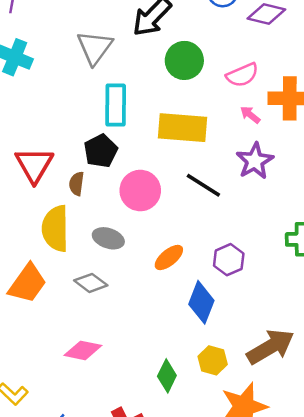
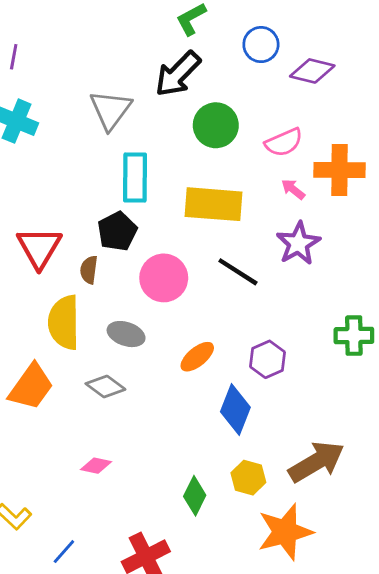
pink diamond: (83, 350) -> (96, 466), size x0.7

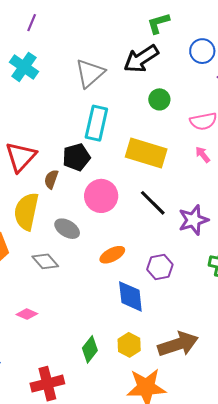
green circle: (216, 125) -> (159, 99), size x0.7
purple star: (298, 243) -> (193, 220), moved
blue diamond: (235, 409) -> (130, 296), turned -40

